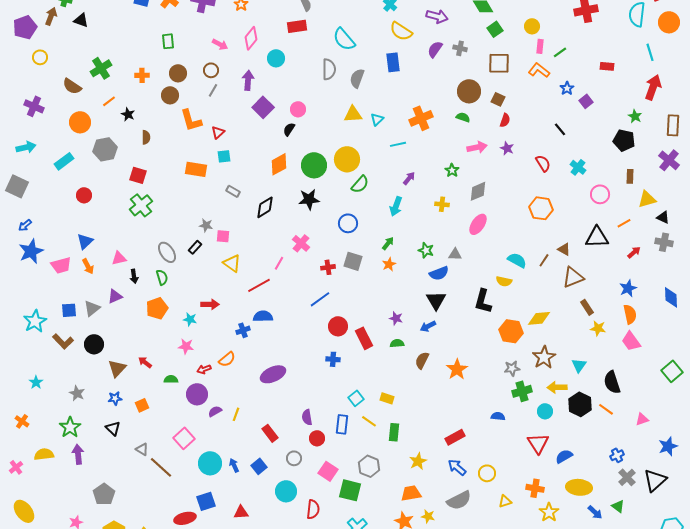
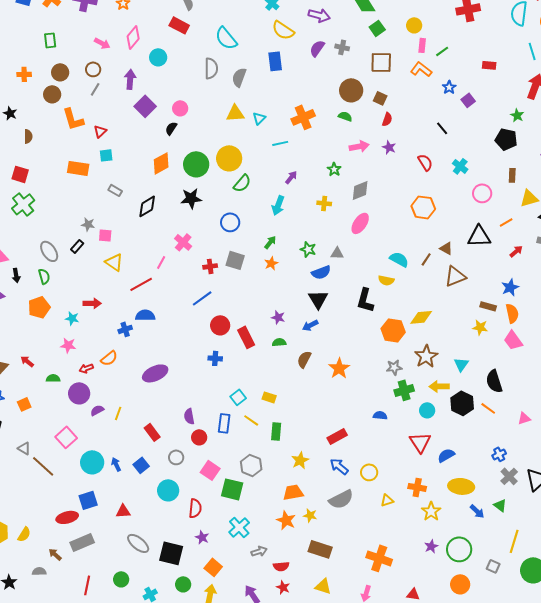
red rectangle: (297, 26) -> (179, 25), turned 36
brown rectangle: (587, 307) -> (488, 306), moved, turned -42

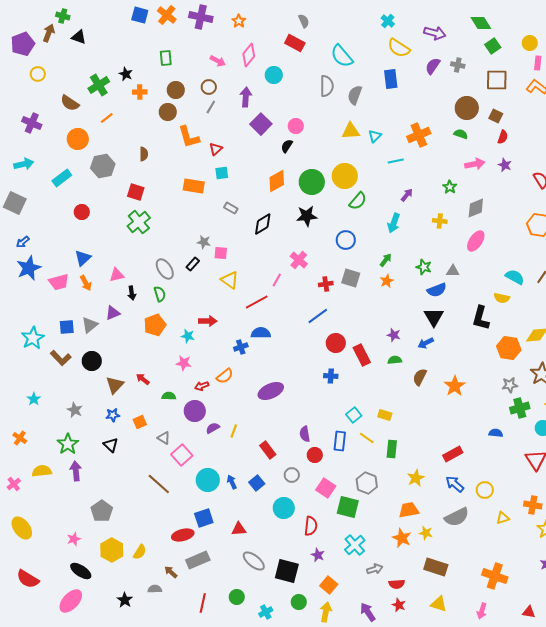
black star: (10, 113) -> (126, 74), moved
gray triangle: (24, 448) -> (164, 438), moved

